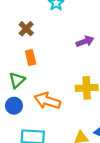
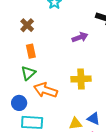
green triangle: (17, 80) -> (28, 73), moved
blue circle: (14, 106) -> (19, 103), moved

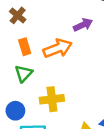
yellow cross: (81, 79) -> (52, 99), moved
orange arrow: (46, 90) -> (58, 48), moved, turned 145

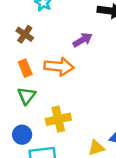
brown cross: (18, 15) -> (25, 34), moved
orange arrow: (58, 48) -> (59, 67), turned 32

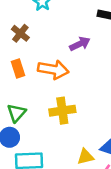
green triangle: (27, 96) -> (16, 113), moved
yellow cross: (58, 119) -> (62, 111), moved

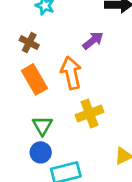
orange rectangle: (18, 68) -> (34, 79), size x1.5
orange arrow: (53, 70) -> (71, 73), turned -100

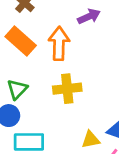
orange rectangle: (34, 79) -> (21, 41), turned -32

